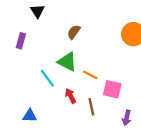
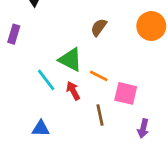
brown semicircle: (74, 32) -> (99, 27), moved
red arrow: (70, 96) -> (73, 91), moved
blue triangle: (30, 116) -> (41, 128), moved

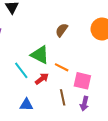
red arrow: (73, 91) -> (42, 79), turned 80
blue triangle: (41, 128) -> (26, 105), moved
purple arrow: (143, 128) -> (84, 104), moved

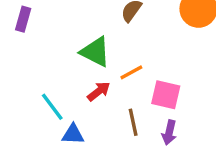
orange line: (62, 67) -> (131, 72), turned -56
cyan line: (21, 70) -> (52, 107), moved

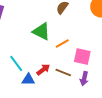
red arrow: (99, 91) -> (43, 70), moved
brown line: (133, 122) -> (63, 72), turned -56

